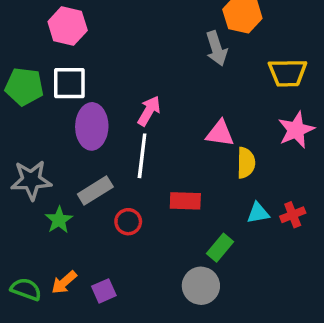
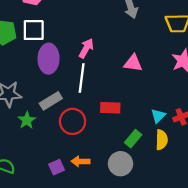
yellow semicircle: (246, 163) -> (162, 140), moved
cyan triangle: (258, 213) -> (158, 116), turned -35
red circle: (128, 222) -> (73, 121), size x1.5
orange arrow: (64, 282) -> (81, 161), moved, turned 42

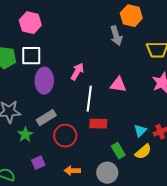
white line: (82, 78) -> (89, 99), moved
green rectangle: (133, 139) -> (118, 151), turned -70
yellow semicircle: (162, 140) -> (143, 152), turned 48
purple square: (57, 167) -> (38, 163), moved

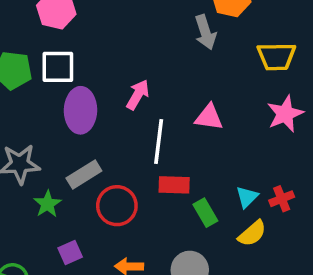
green rectangle: (118, 151) -> (205, 213), moved

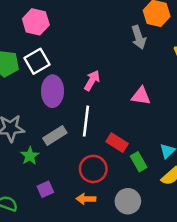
white square: (58, 67) -> (37, 61), turned -30
white line: (159, 141) -> (86, 121), moved
red rectangle: (174, 185) -> (117, 143), turned 30
red circle: (117, 206) -> (93, 169), moved

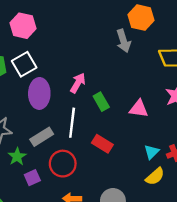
pink triangle: (141, 96) -> (139, 109), moved
green rectangle: (139, 162) -> (101, 102), moved
red circle: (93, 169) -> (63, 164), moved
purple square: (45, 189) -> (32, 178), moved

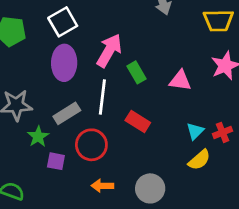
white square: (24, 64) -> (63, 22), moved
pink arrow: (78, 83) -> (109, 51), size x1.4
purple square: (32, 178) -> (56, 161), turned 35

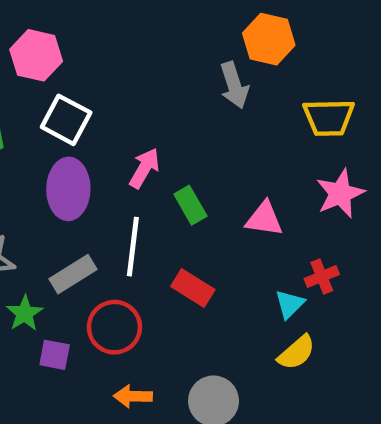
white square: (63, 22) -> (66, 120), turned -32
pink arrow: (109, 51) -> (144, 168), size x0.7
red cross: (222, 132) -> (322, 276), moved

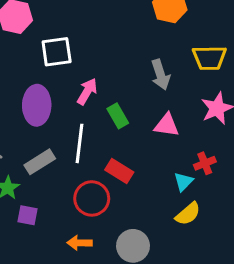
gray arrow: (234, 85) -> (161, 75), moved
white square: (66, 120) -> (57, 52), moved, turned -36
red circle: (114, 327) -> (92, 198), moved

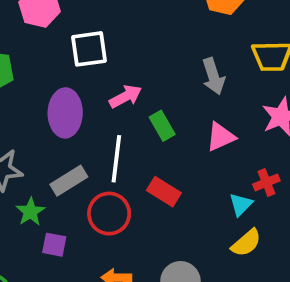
pink arrow: (87, 91) -> (126, 96), turned 32
pink triangle: (167, 125) -> (221, 137), turned -32
red circle: (92, 198) -> (109, 214), moved

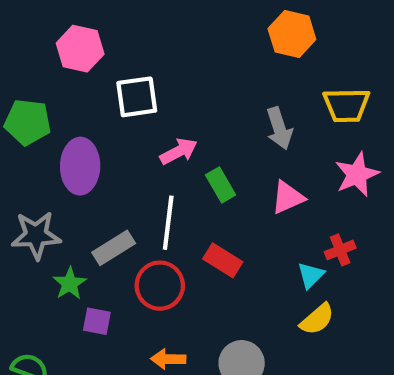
purple ellipse: (65, 113) -> (80, 166), moved

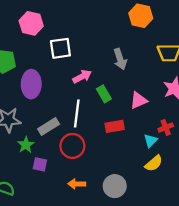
gray arrow: (279, 128) -> (120, 59), moved
red rectangle: (223, 260) -> (115, 126), moved, turned -42

